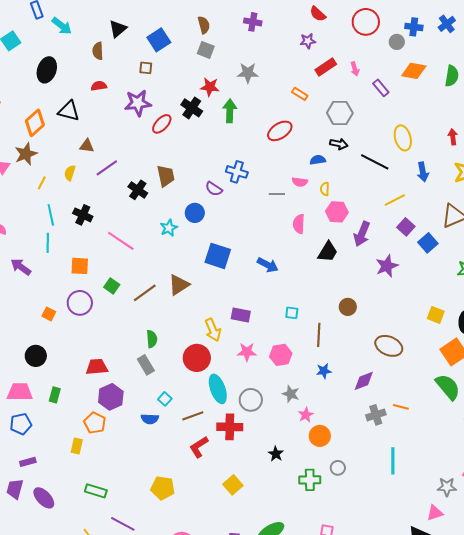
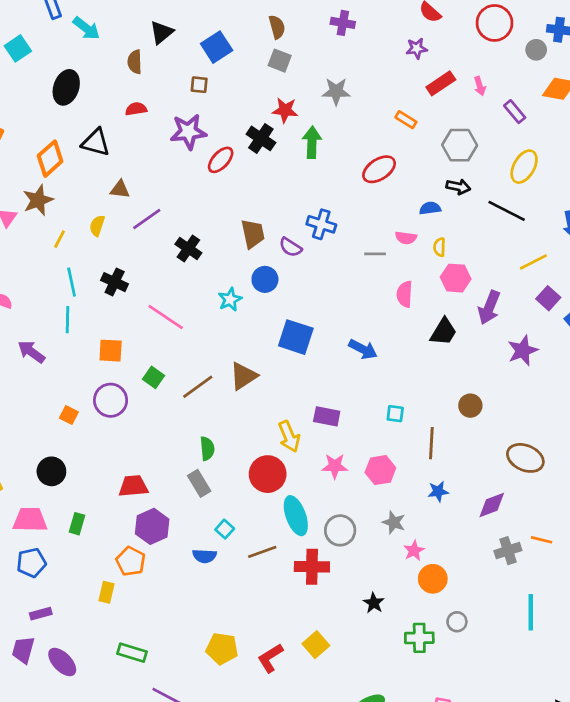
yellow ellipse: (403, 138) -> (524, 167), moved, turned 45
brown trapezoid: (166, 176) -> (253, 234), moved
red L-shape: (199, 447) -> (270, 658), moved

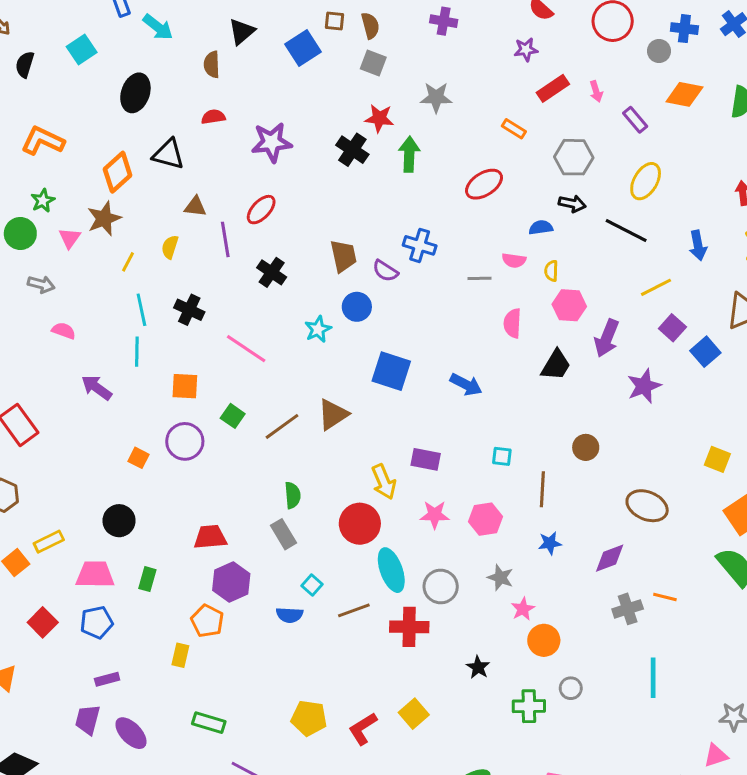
brown square: (199, 85) -> (334, 21), moved
red ellipse: (221, 160) -> (261, 210), moved
purple line: (147, 219) -> (225, 239), turned -64

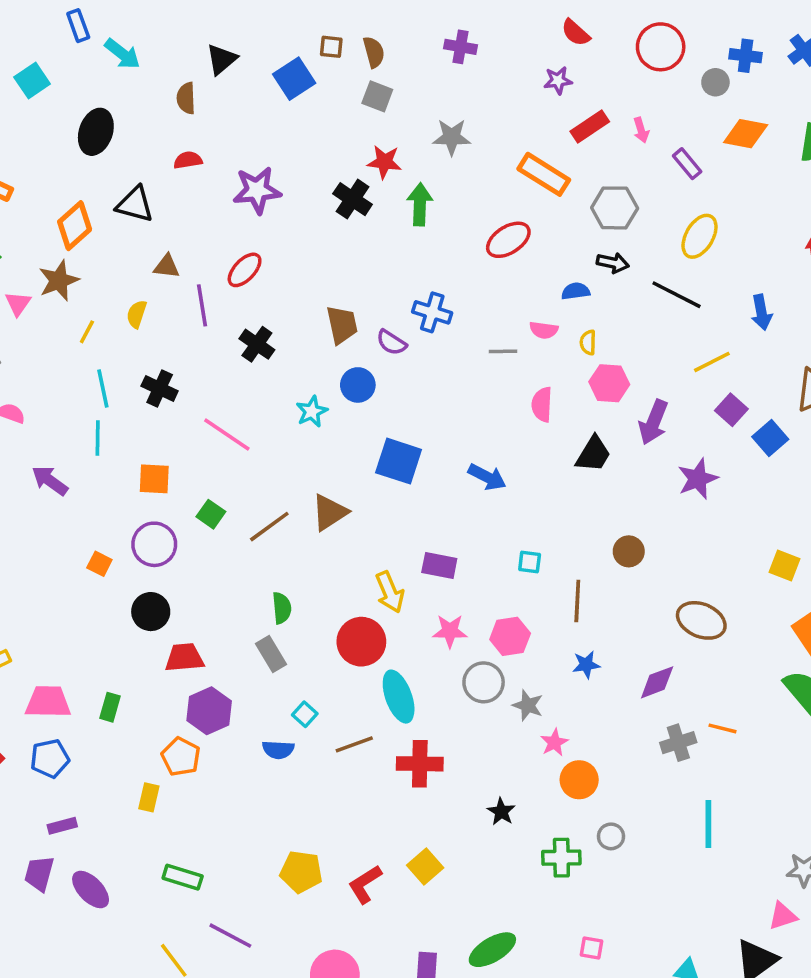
orange rectangle: (514, 129) -> (544, 174), size x1.8
black circle: (119, 521) -> (151, 612), moved
gray circle: (441, 587) -> (484, 682), moved

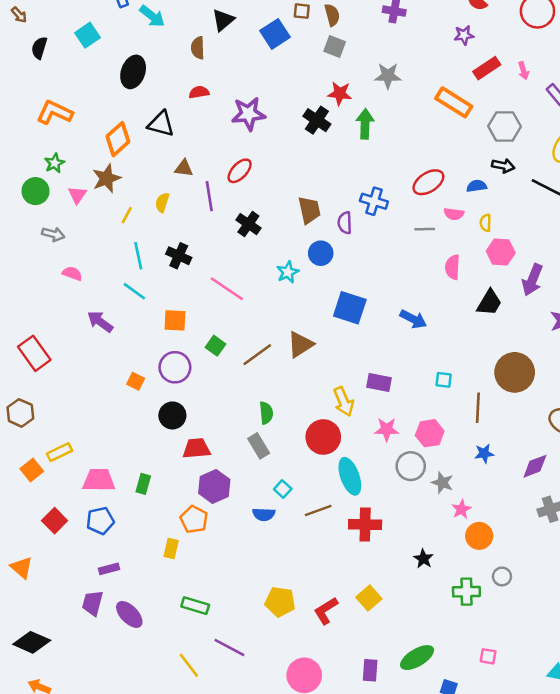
red ellipse: (508, 240) -> (428, 182), moved
purple semicircle: (391, 342) -> (345, 223), turned 55
cyan line: (98, 438) -> (134, 291), turned -55
brown circle: (629, 551) -> (515, 372), size x1.8

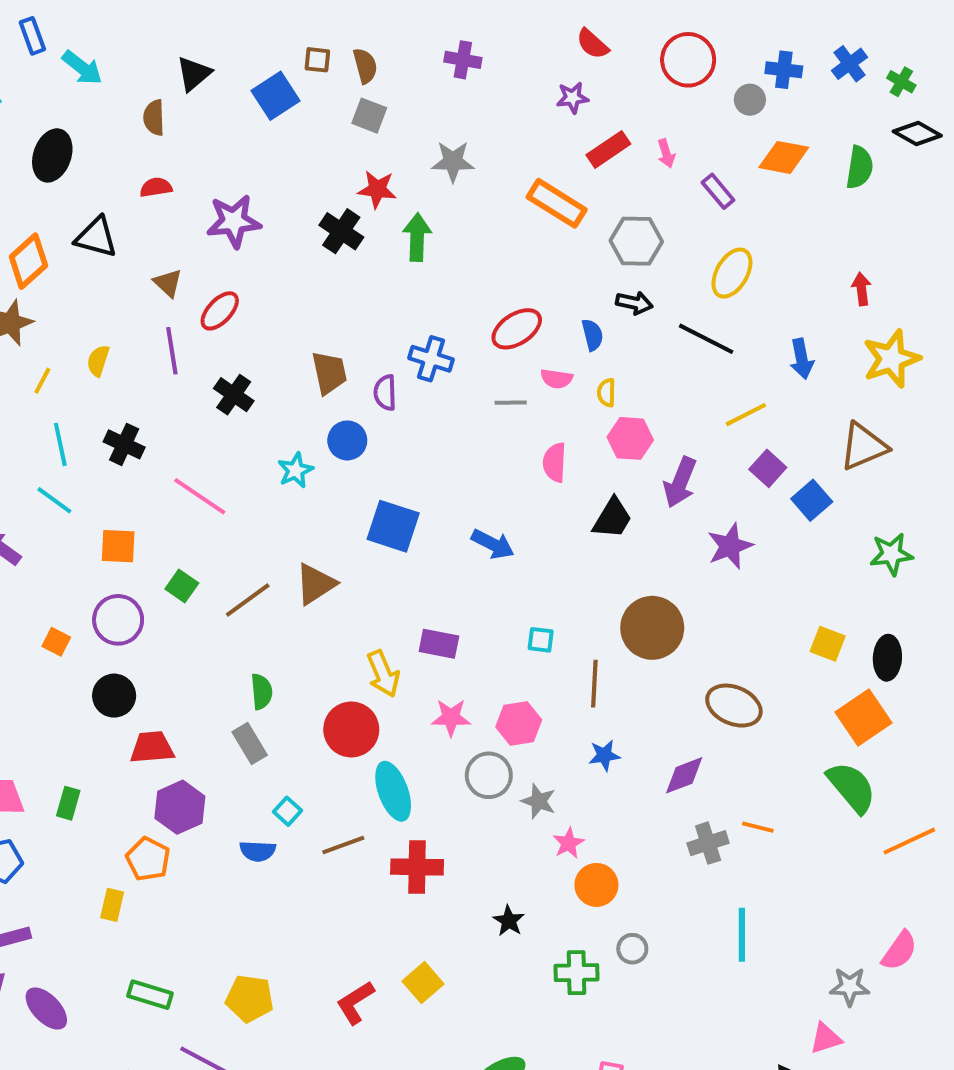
brown triangle: (184, 168) -> (168, 283), moved, turned 36
blue semicircle: (477, 186) -> (592, 335), turned 84
yellow pentagon: (280, 602) -> (250, 999), moved

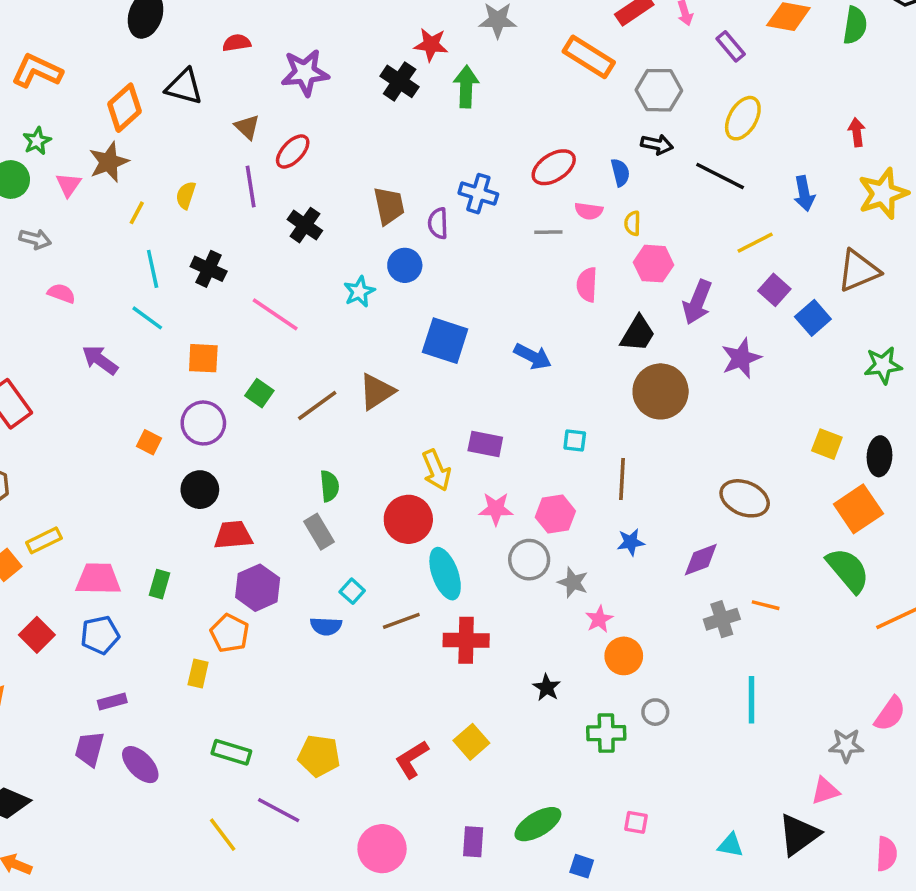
brown circle: (652, 628) -> (661, 391), moved

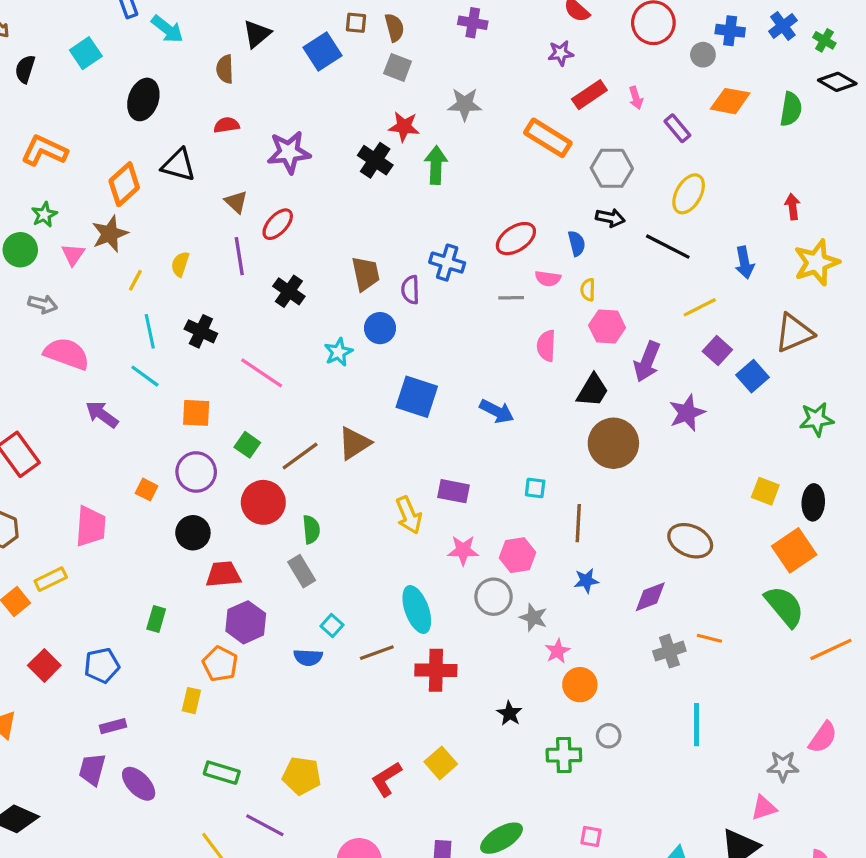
pink semicircle: (61, 293) -> (67, 354), size x1.8
red circle: (408, 519) -> (263, 502), moved
pink trapezoid: (98, 579) -> (91, 526), moved, turned 93

